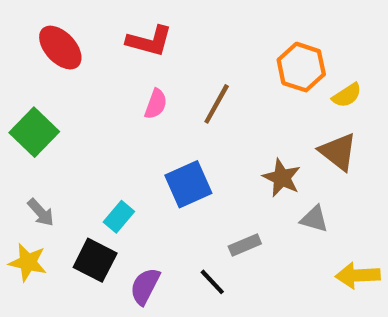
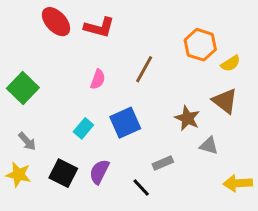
red ellipse: (60, 48) -> (56, 22), moved
pink semicircle: (156, 104) -> (98, 79), moved
cyan rectangle: (119, 217) -> (83, 128), moved
purple semicircle: (145, 286) -> (99, 172), moved

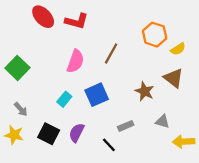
pink semicircle: (98, 79) -> (75, 61), size x1.5
gray triangle: (209, 146) -> (162, 121), moved

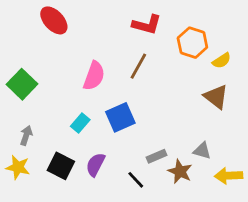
red L-shape: (77, 21) -> (147, 25), moved
brown star: (145, 91) -> (180, 171), moved
gray arrow: (21, 109) -> (26, 135), turned -120

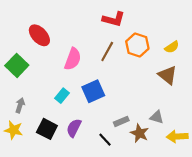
red ellipse: (54, 20) -> (39, 35), moved
orange hexagon: (192, 43) -> (137, 45), moved

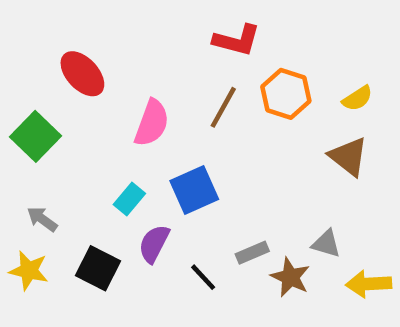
gray arrow: (20, 105) -> (42, 219), turned -72
purple semicircle: (74, 128) -> (154, 244), moved
black line: (105, 140) -> (203, 277), moved

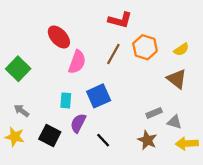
red ellipse: (82, 74) -> (59, 37), moved
cyan rectangle: (129, 199) -> (66, 100), turned -35
gray triangle: (326, 244) -> (174, 122), moved
gray rectangle: (252, 253) -> (154, 113), moved

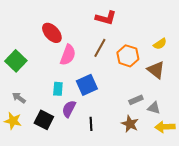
orange hexagon: (145, 47) -> (128, 56), moved
black line: (103, 140) -> (91, 124), turned 40

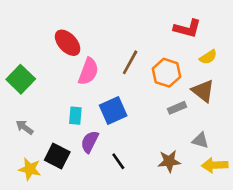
red L-shape: (106, 18) -> (187, 28), moved
gray rectangle: (136, 100) -> (177, 108), moved
yellow star: (13, 121) -> (30, 169), moved
black line: (91, 124) -> (118, 161), turned -32
brown star: (130, 124) -> (169, 161), turned -30

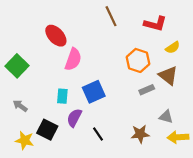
brown line: (130, 62) -> (111, 16), moved, turned -54

